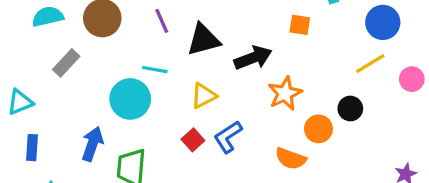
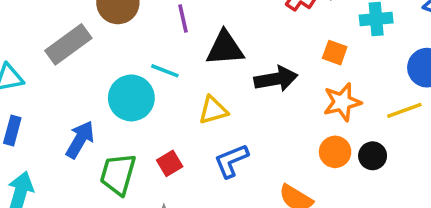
gray rectangle: (66, 63) -> (68, 44), size x1.4
orange star: (285, 93) -> (342, 102), moved
orange circle: (318, 129) -> (335, 152), moved
red square: (193, 140) -> (170, 163), moved

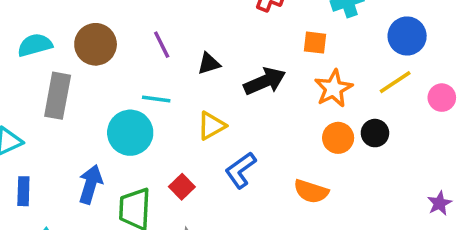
gray rectangle: (68, 44) -> (58, 96), turned -30
black triangle: (225, 48) -> (209, 64), size x0.6

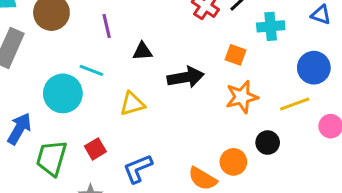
orange circle: (338, 138) -> (233, 162), moved
blue L-shape: (240, 170) -> (138, 169), moved

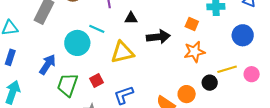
yellow triangle: (132, 104) -> (122, 52), size x1.4
yellow line: (295, 104) -> (227, 69), moved

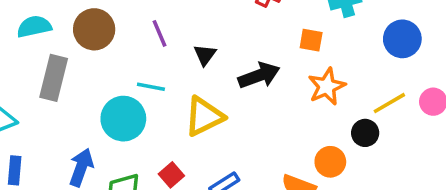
black triangle: (131, 18) -> (205, 55), turned -40

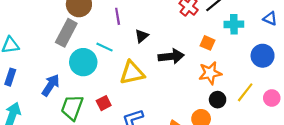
gray rectangle: (54, 78) -> (66, 33), moved
yellow line: (389, 103) -> (245, 92), turned -36
black circle: (365, 133) -> (218, 100), moved

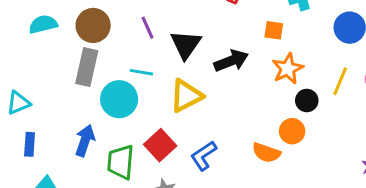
black triangle: (142, 36) -> (186, 45), size x1.6
red square: (104, 103) -> (160, 145), size x1.5

